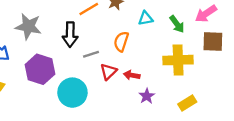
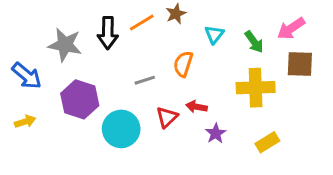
cyan triangle: (146, 18) -> (214, 34), turned -42
black arrow: (70, 35) -> (108, 33), moved
red triangle: (108, 72) -> (167, 117), moved

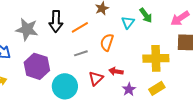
orange line: (142, 23) -> (80, 27), moved
green arrow: (254, 42) -> (146, 15), moved
yellow rectangle: (267, 142) -> (157, 88), moved

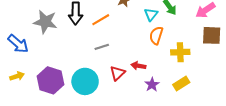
orange semicircle: (107, 42) -> (156, 35), moved
yellow cross: (156, 58) -> (180, 52), size x0.7
purple hexagon: (37, 66) -> (51, 80), moved

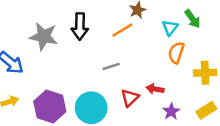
orange line: (101, 20) -> (122, 30), moved

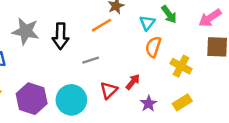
black arrow: (80, 26) -> (61, 36), moved
yellow cross: (205, 73) -> (181, 66), turned 30
red arrow: (155, 89) -> (133, 82), turned 119

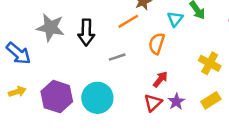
orange semicircle: (153, 47) -> (157, 44), moved
red triangle: (109, 90) -> (153, 103), moved

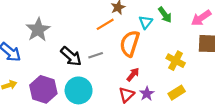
gray star: (51, 27) -> (38, 30), turned 30
black arrow: (86, 32) -> (71, 56), moved, turned -50
orange semicircle: (157, 44) -> (130, 44), size x1.4

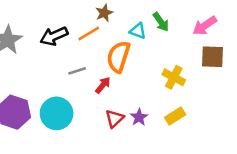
cyan triangle: (146, 22) -> (138, 31), turned -48
black arrow: (71, 56) -> (54, 36), moved, turned 115
red arrow: (133, 74) -> (103, 85), moved

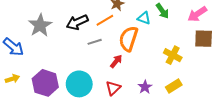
gray line: (77, 71) -> (95, 42), moved
red triangle: (115, 119) -> (113, 88), moved

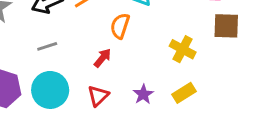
orange semicircle: (129, 39) -> (120, 26), size x0.7
gray line: (95, 42) -> (47, 46), moved

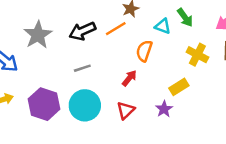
yellow cross: (183, 49) -> (197, 55), moved
yellow rectangle: (184, 93) -> (179, 87), moved

